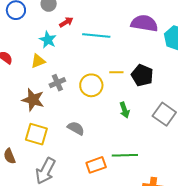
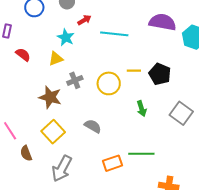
yellow square: (36, 134) -> (53, 132), turned 30

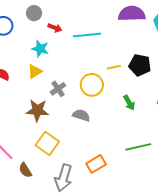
red arrow: (84, 20) -> (55, 28), turned 64
gray semicircle: (93, 126) -> (81, 115), moved
orange rectangle: (113, 163) -> (96, 164), moved

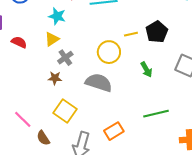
black pentagon: (140, 65) -> (157, 32), turned 30
gray cross: (58, 89) -> (65, 58), moved
brown star: (37, 110) -> (55, 78), size x0.6
gray semicircle: (81, 115) -> (99, 83), size x1.5

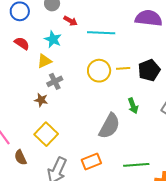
red semicircle: (19, 42) -> (22, 43), moved
yellow circle: (109, 52) -> (99, 71), moved
gray semicircle: (99, 83) -> (109, 126), moved, turned 92
green line: (156, 114) -> (136, 165), moved

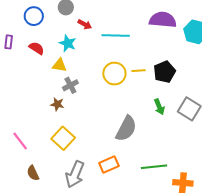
yellow triangle: (44, 61) -> (60, 65), turned 35
green arrow: (133, 106) -> (159, 107), moved
brown semicircle: (20, 157) -> (33, 173), moved

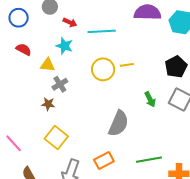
cyan star: (68, 43) -> (64, 46), moved
black pentagon: (164, 72) -> (176, 67), moved

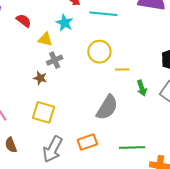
yellow line: (127, 65) -> (122, 69), moved
yellow square: (56, 138) -> (43, 112), turned -30

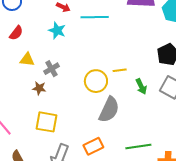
red semicircle: (24, 21) -> (16, 33), turned 98
yellow triangle: (45, 39) -> (27, 60), moved
yellow circle: (99, 52) -> (96, 81), moved

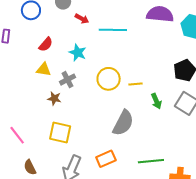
cyan star: (57, 30) -> (78, 53), moved
red semicircle: (16, 33) -> (46, 44), moved
yellow circle: (96, 81) -> (109, 79), moved

